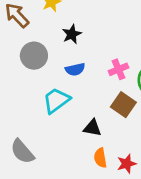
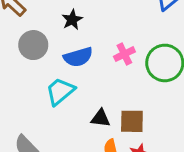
blue semicircle: (75, 69) -> (78, 57), size x1.4
brown square: (123, 105) -> (132, 121), moved, turned -30

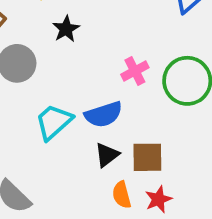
blue semicircle: (78, 57) -> (104, 114), moved
black triangle: (101, 118) -> (107, 155), turned -42

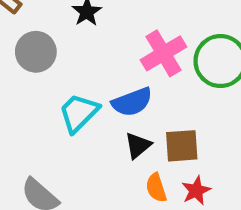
pink cross: (135, 71) -> (163, 53), size x1.5

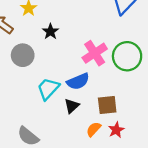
black triangle: (138, 145) -> (72, 106), moved
orange semicircle: (156, 188) -> (94, 129), turned 63

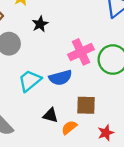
black triangle: (72, 106) -> (50, 115), moved, turned 49
red star: (116, 130) -> (106, 133), moved

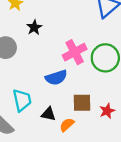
cyan trapezoid: (30, 81) -> (22, 100), moved, turned 120
red star: (106, 133) -> (107, 111), moved

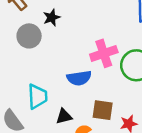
black star: (34, 27) -> (52, 17), moved
black triangle: (48, 114) -> (64, 116), turned -35

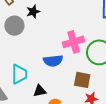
brown square: (103, 110) -> (82, 80), moved

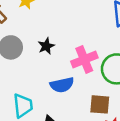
black star: (33, 12) -> (46, 46), moved

